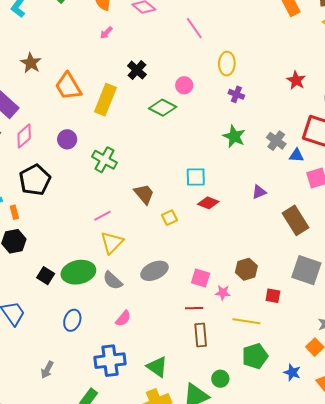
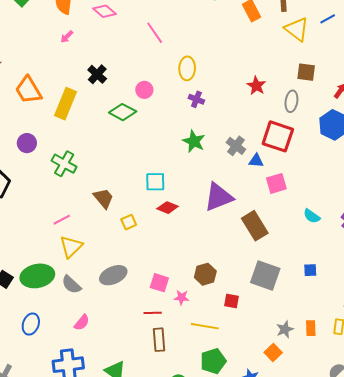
purple triangle: (259, 192) -> (218, 197), size x2.0

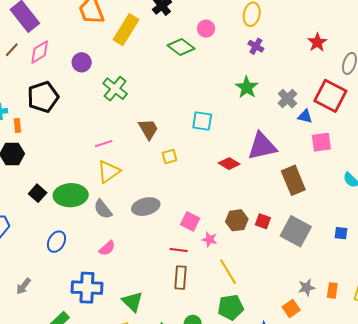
red diamond: (168, 208) -> (229, 164), moved
red square: (232, 301) -> (263, 221), moved
yellow line: (205, 326) -> (228, 272), turned 40

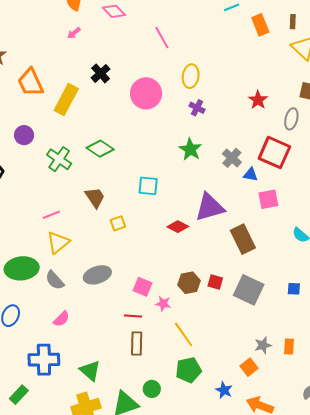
pink circle: (206, 29) -> (146, 93), size x1.8
green diamond: (181, 47) -> (100, 149), moved

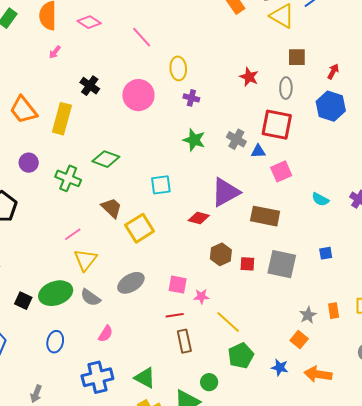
yellow square: (118, 223) -> (140, 228), size x1.8
brown rectangle: (243, 239) -> (265, 216), turned -40
brown hexagon: (189, 283) -> (221, 254), moved

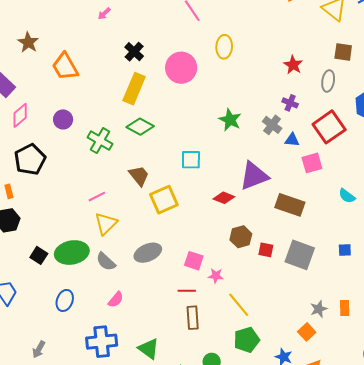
purple cross: (191, 98) -> (290, 103), moved
yellow rectangle: (62, 119) -> (134, 89), moved
red square: (277, 125) -> (329, 127), moved, turned 36

